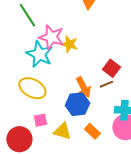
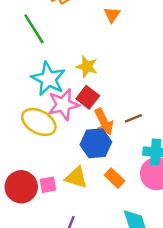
pink star: (51, 37) -> (63, 105), moved, turned -30
red square: (111, 68) -> (88, 97), moved
pink square: (40, 120) -> (48, 185), moved

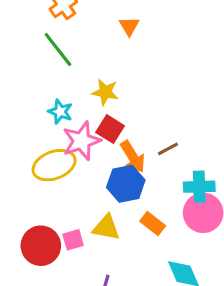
green line: (34, 29) -> (58, 49), moved
cyan star: (48, 79) -> (60, 112), size x0.6
yellow ellipse: (39, 122) -> (54, 165), turned -44

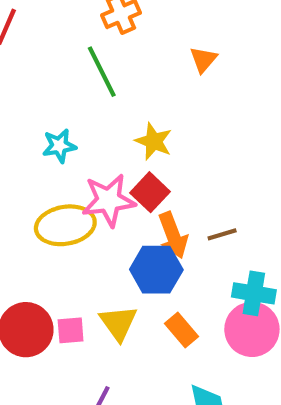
cyan star: (60, 112) -> (59, 146), moved, turned 30
yellow triangle: (106, 228) -> (118, 323), turned 32

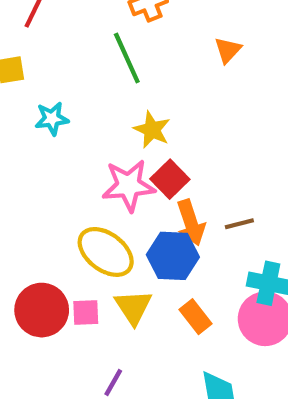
yellow star: (154, 141) -> (152, 130), moved
cyan star: (59, 146) -> (52, 119), moved
yellow ellipse: (65, 225) -> (106, 252), moved, turned 44

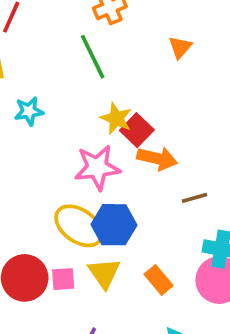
red square: (170, 179) -> (137, 130), moved
orange arrow: (191, 223) -> (157, 158), moved, turned -57
blue hexagon: (173, 256) -> (114, 225), moved

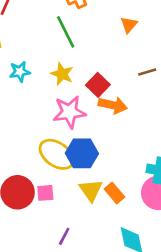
yellow star: (116, 118) -> (62, 74), moved
brown line: (194, 198) -> (147, 72), moved
yellow triangle: (104, 273) -> (91, 190), moved

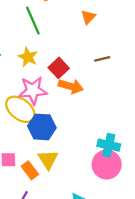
yellow ellipse: (57, 154) -> (20, 109), moved
orange rectangle: (114, 193) -> (30, 170), moved

